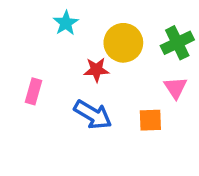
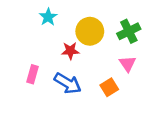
pink rectangle: (34, 91) -> (33, 74), moved
orange square: (150, 120) -> (109, 87), turned -30

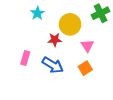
green cross: (129, 31) -> (101, 13), moved
pink triangle: (128, 64) -> (87, 46), moved

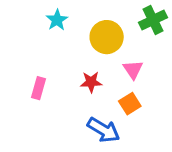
red star: (55, 40) -> (91, 82), moved
blue arrow: (53, 65) -> (103, 130), moved

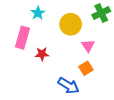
red star: (91, 82) -> (42, 54), moved
pink rectangle: (38, 88) -> (23, 38), moved, size x1.5

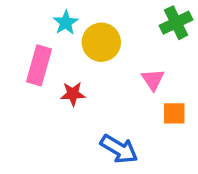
yellow circle: (71, 24) -> (101, 42), moved
orange square: (86, 68) -> (174, 113), moved, turned 32

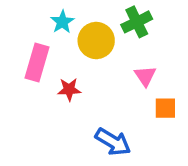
green cross: (176, 23) -> (137, 22), moved

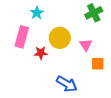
green cross: (137, 22) -> (94, 13), moved
yellow circle: (96, 40) -> (60, 38), moved

